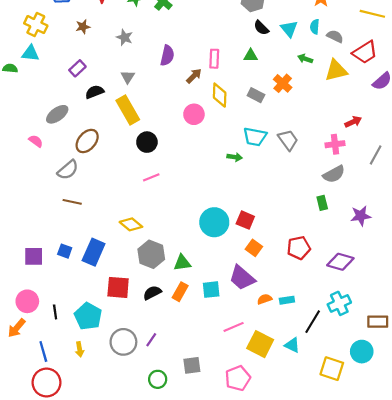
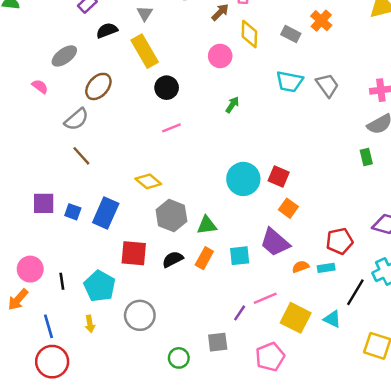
green arrow: (235, 157) -> (232, 105), moved, turned -64
brown line: (72, 202) -> (81, 156), turned 36
red pentagon: (299, 248) -> (340, 241), moved
purple square: (34, 256) -> (44, 203), moved
purple line: (151, 340) -> (240, 313), moved

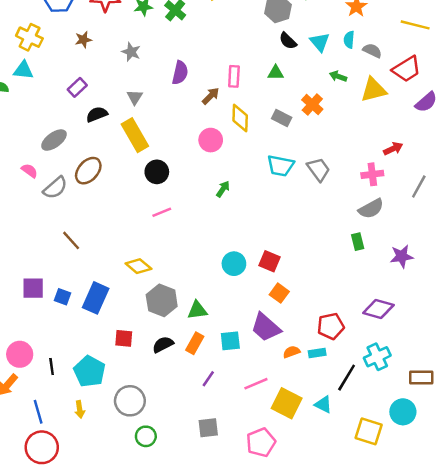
gray semicircle: (76, 119) -> (55, 188), moved
cyan circle: (243, 179) -> (234, 264), size x0.7
red square: (134, 253) -> (124, 338), size x0.7
purple line: (240, 313) -> (208, 379), moved
green circle: (179, 358) -> (146, 436), moved

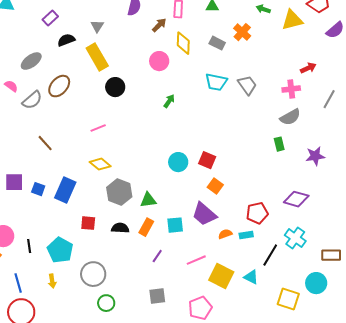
pink line: (162, 212) -> (98, 128), moved
black semicircle: (163, 344) -> (120, 228), turned 30
cyan cross: (377, 357) -> (295, 238), turned -30

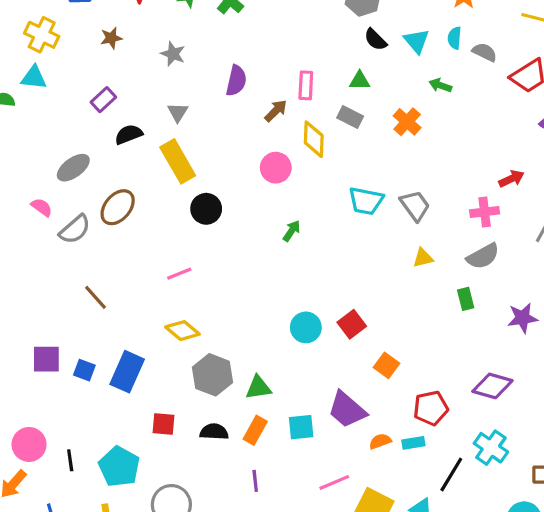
yellow triangle: (292, 20) -> (423, 258), moved, size x0.6
gray rectangle: (217, 43) -> (350, 117), moved
red square: (207, 160) -> (352, 324), turned 30
orange square: (215, 186) -> (387, 365), moved
purple line: (157, 256) -> (255, 481), moved, turned -40

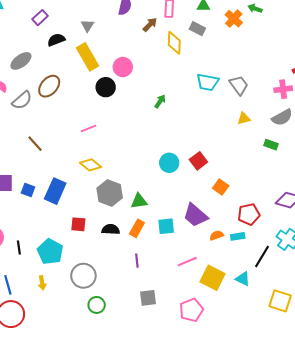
orange cross: (407, 122) -> (234, 19), moved
pink circle: (276, 168) -> (123, 67), moved
green rectangle: (466, 299) -> (271, 145), turned -56

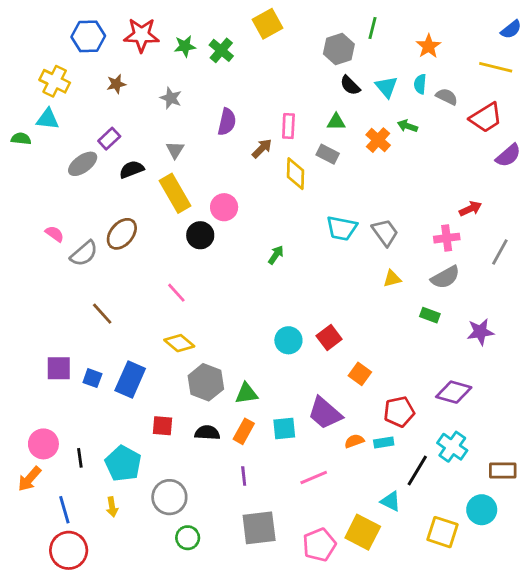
gray ellipse: (21, 61) -> (83, 164), moved
pink line: (88, 129) -> (176, 293), turned 70
yellow square: (213, 278) -> (363, 532), moved
gray square: (148, 298) -> (259, 528), size x1.5

